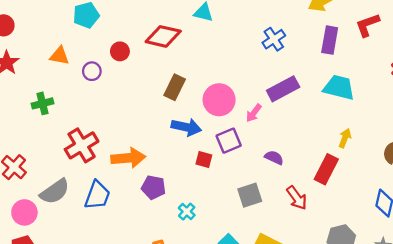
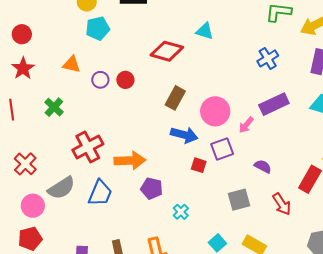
red circle: (120, 51) -> (125, 80), moved
green cross: (42, 103) -> (54, 107), turned -36

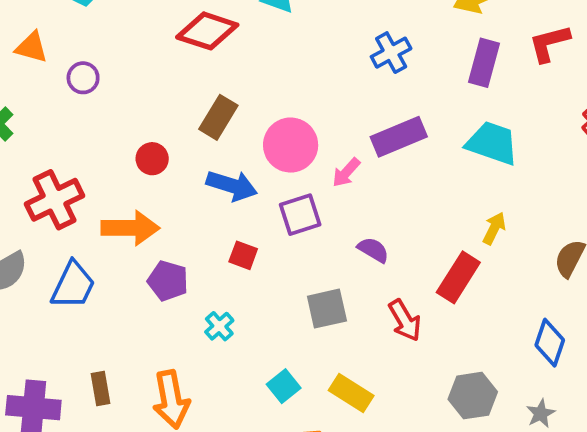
red circle: (125, 80) -> (152, 159), moved
red square: (199, 165) -> (243, 255), moved

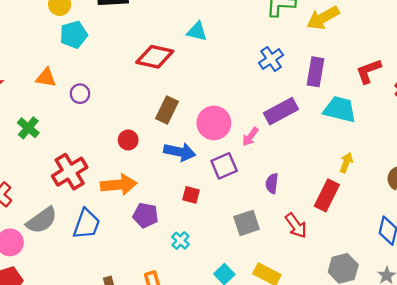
red L-shape: (549, 43) -> (369, 71), moved
purple rectangle: (484, 63) -> (316, 72), moved
purple semicircle: (373, 250) -> (272, 183), turned -108

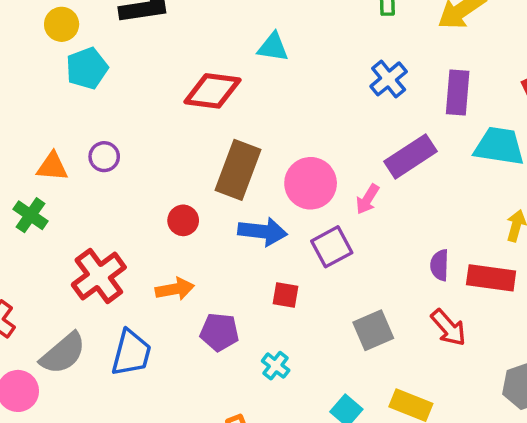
orange triangle: (46, 78) -> (52, 167), moved
brown rectangle: (167, 110) -> (238, 170), size x1.4
purple semicircle: (272, 183) -> (440, 265), moved
orange arrow: (119, 185) -> (175, 289), size x0.7
red rectangle: (327, 195) -> (491, 278), turned 76

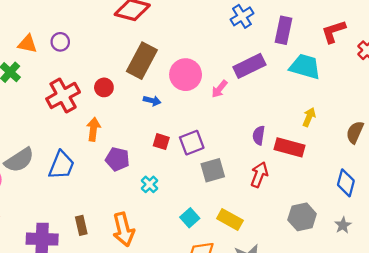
blue arrow: (263, 232) -> (152, 101), size x0.6
purple square: (332, 247) -> (192, 143), moved
red cross: (99, 276) -> (63, 95), moved
orange arrow: (175, 289) -> (93, 129), turned -80
red arrow: (448, 328) -> (259, 175), turned -125

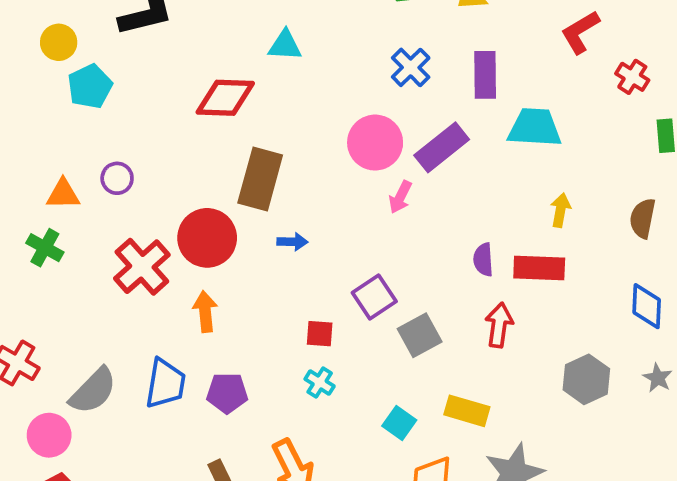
red L-shape: (334, 32) -> (580, 32), moved
pink circle: (186, 75) -> (375, 143), moved
red circle: (104, 87) -> (207, 238), size x1.8
red square: (161, 142) -> (320, 334), moved
purple pentagon: (117, 159) -> (227, 393), moved

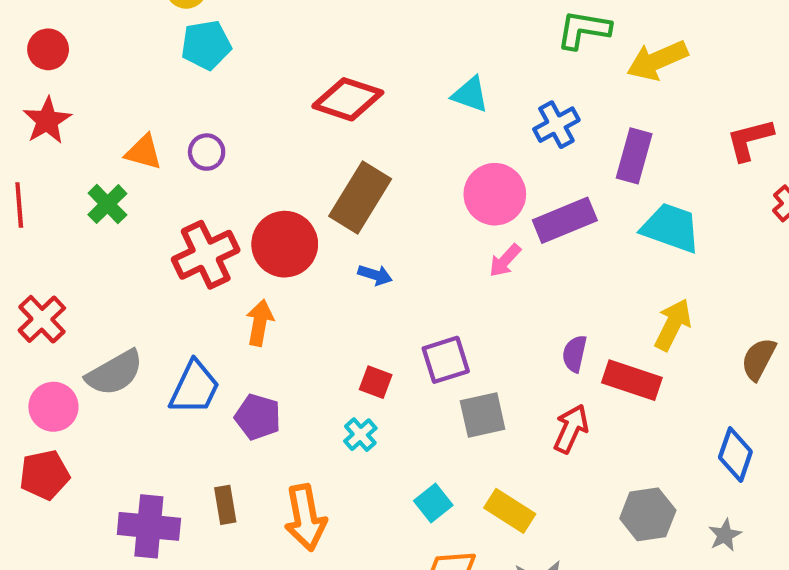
cyan triangle: (285, 45) -> (470, 94), moved
yellow arrow: (560, 210) -> (673, 325), size x1.4

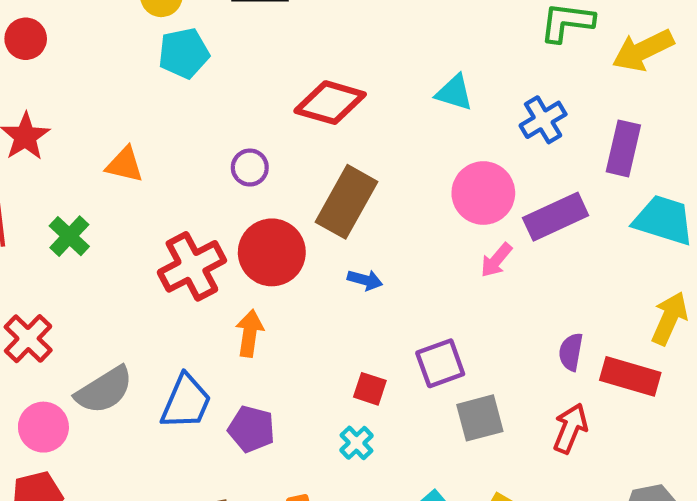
red circle: (48, 49) -> (26, 39), moved
purple circle: (207, 152) -> (250, 168), moved
green cross: (107, 204) -> (69, 236), moved

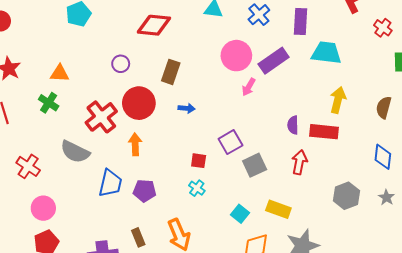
brown rectangle: (347, 202) -> (171, 72), size x0.7
green cross: (69, 236) -> (49, 103), moved
gray semicircle: (104, 390) -> (75, 152), moved, turned 68

